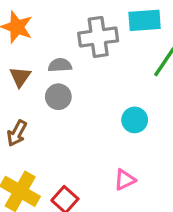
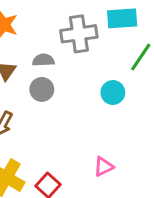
cyan circle: (135, 120) -> (113, 93), moved

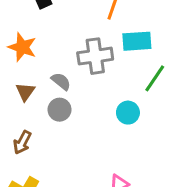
gray semicircle: (43, 60) -> (61, 81), turned 42

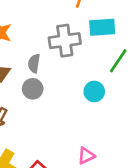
gray semicircle: (61, 81) -> (34, 63), turned -120

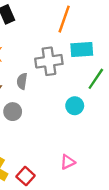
gray circle: (33, 89) -> (13, 112), moved

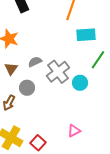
gray cross: (49, 61) -> (58, 72), moved, turned -30
gray semicircle: (22, 81) -> (35, 62), turned 56

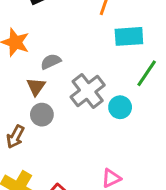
gray semicircle: (35, 62) -> (51, 61), moved
brown triangle: (11, 69) -> (36, 87), moved

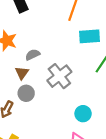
cyan circle: (120, 107) -> (83, 114), moved

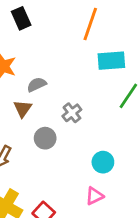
gray cross: (59, 76) -> (72, 113), size x0.6
gray circle: (26, 93) -> (45, 138), moved

